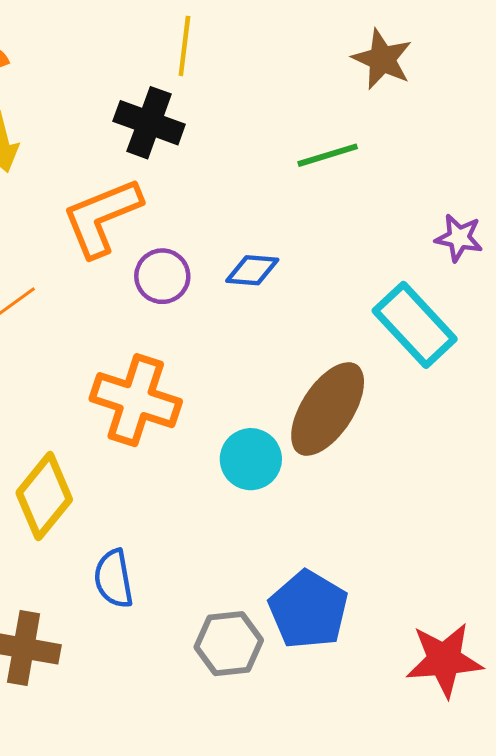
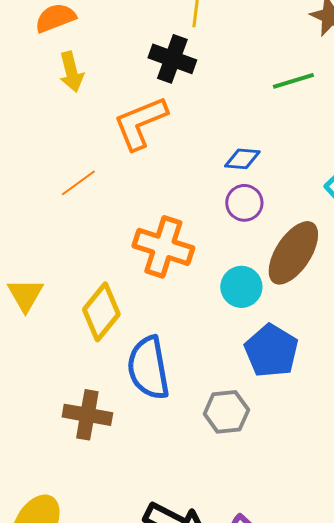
purple circle: (162, 276) -> (244, 203), moved
blue semicircle: (114, 579) -> (148, 368), size x1.6
blue pentagon: (308, 610) -> (271, 351), moved

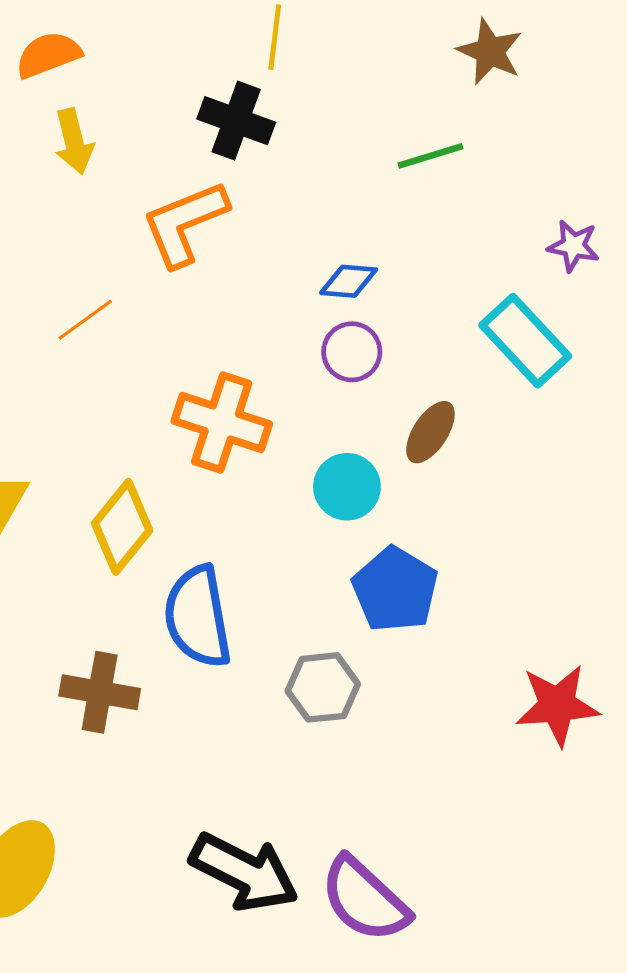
brown ellipse: (293, 253) -> (430, 432), size x0.6

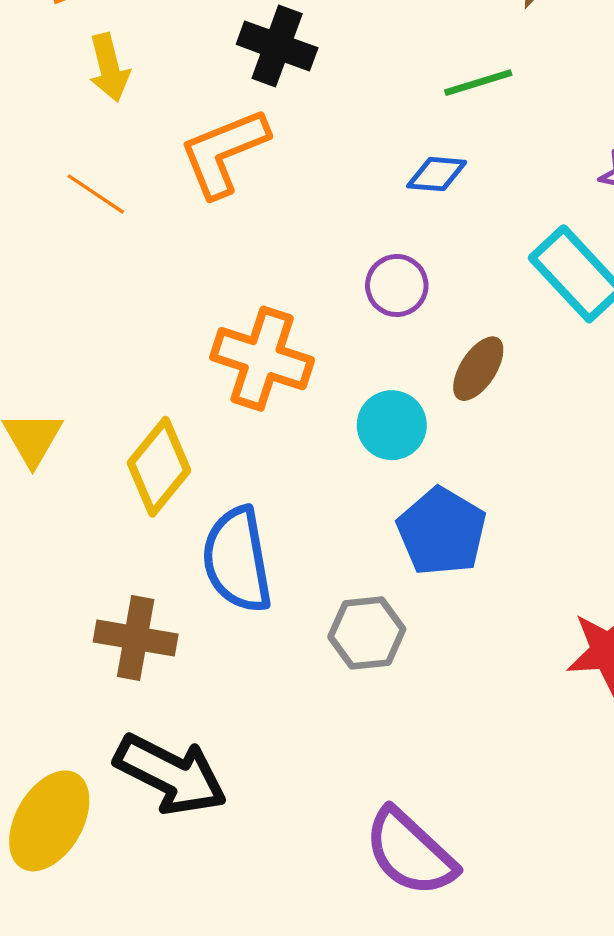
blue diamond: (349, 281) -> (437, 174), moved
orange line: (85, 320) -> (96, 194), moved, turned 70
black arrow: (244, 872) -> (171, 774), moved

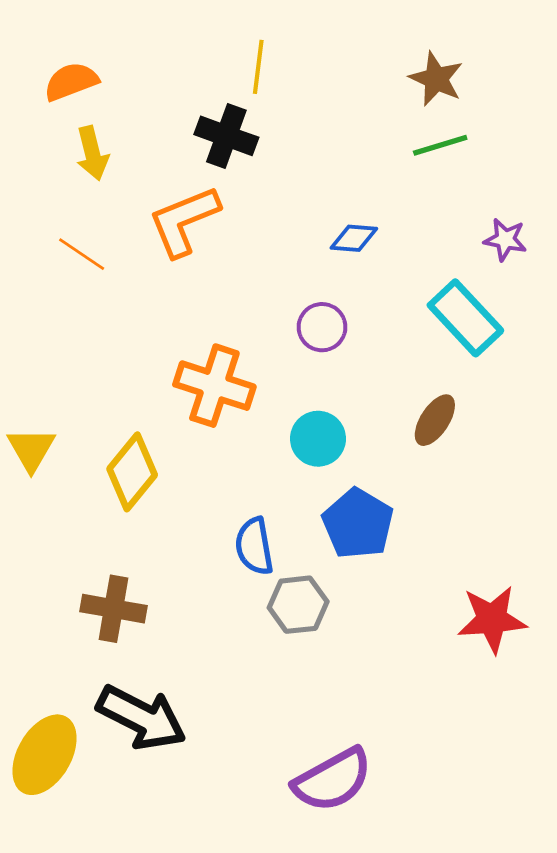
green line: (478, 83) -> (440, 145), moved
brown ellipse: (478, 369) -> (435, 420), moved
blue semicircle: (237, 560) -> (254, 546), moved, size x0.7
purple semicircle: (410, 852) -> (333, 780), turned -72

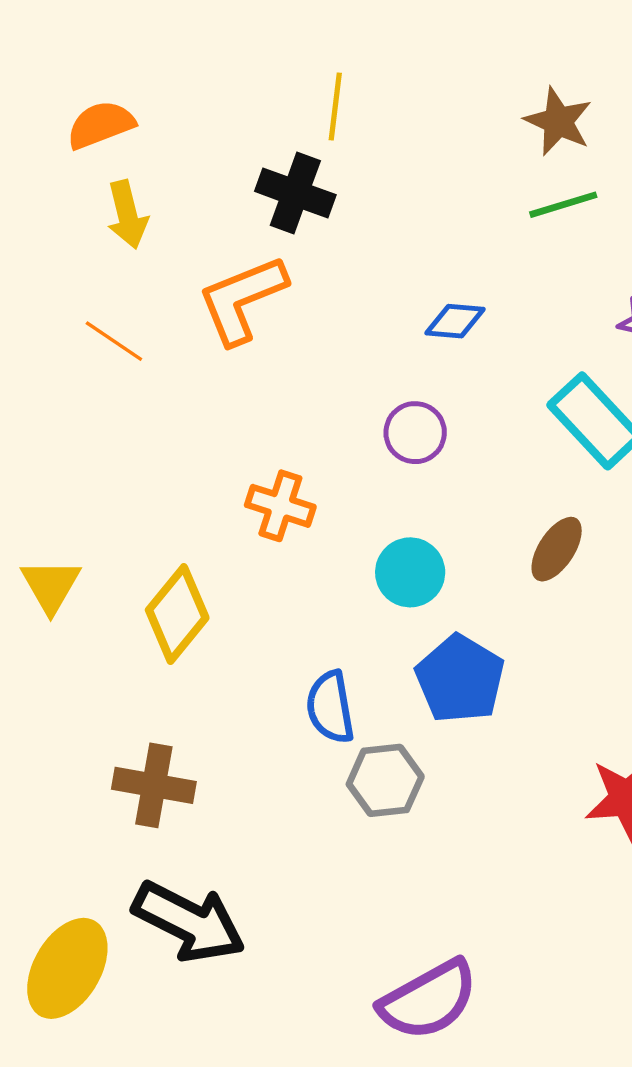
orange cross: (214, 386) -> (280, 506), size x0.7

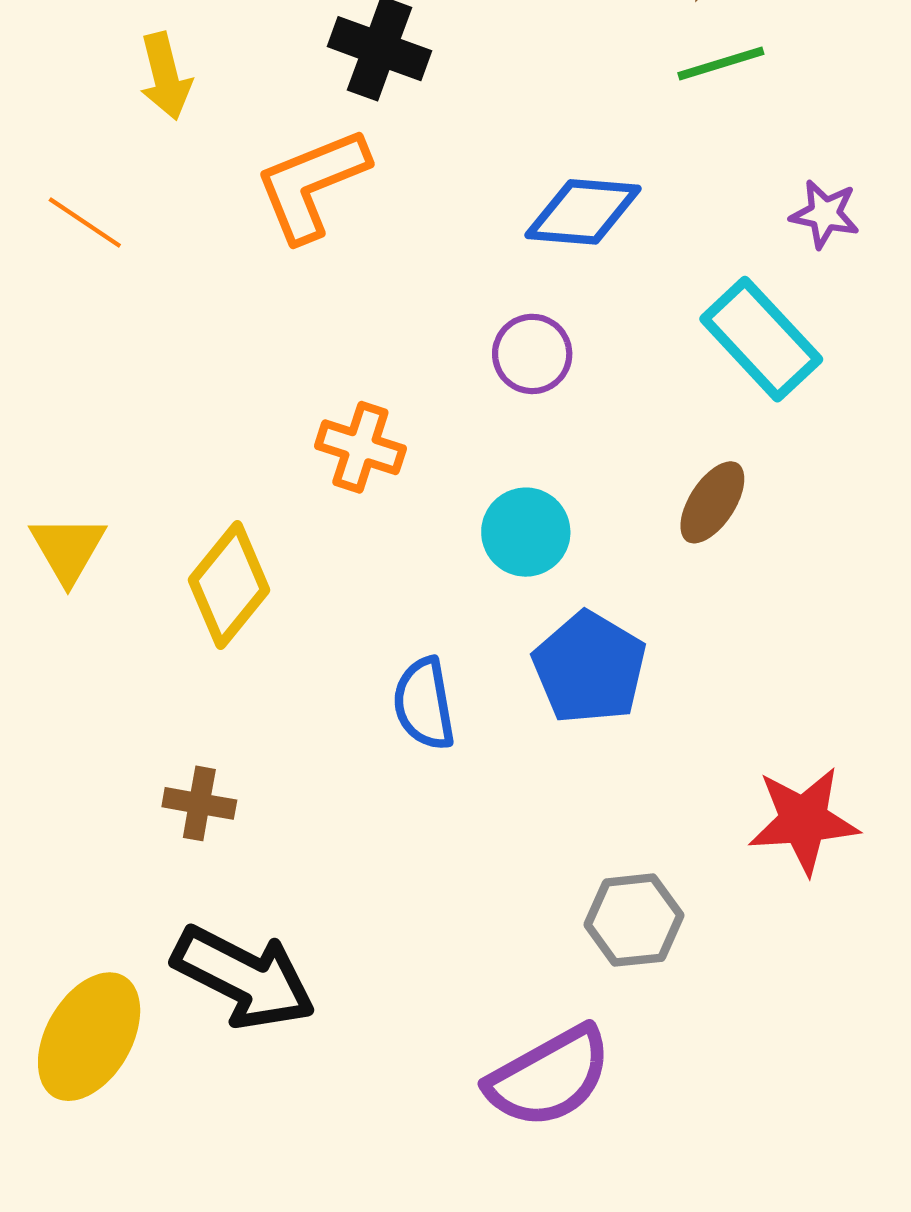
blue diamond: (455, 321) -> (583, 212), size x1.5
orange line: (114, 341) -> (85, 223), moved
gray hexagon: (385, 780) -> (634, 920), moved
brown cross: (154, 785) -> (199, 803), size x0.7

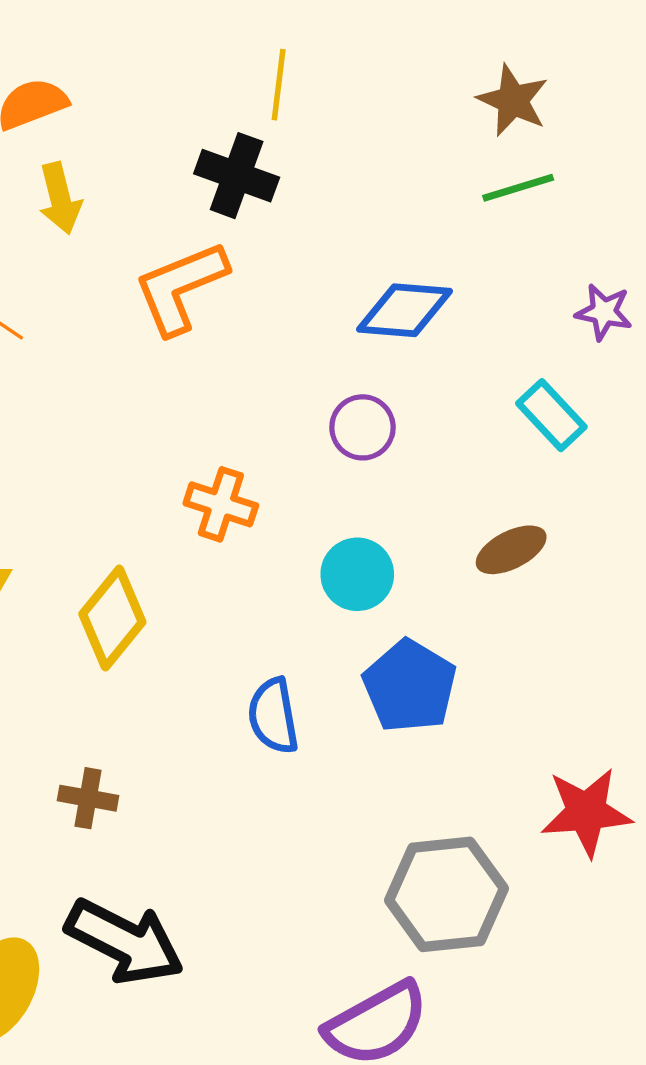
cyan rectangle: (761, 339) -> (551, 415), size x0.7
brown ellipse: (712, 502) -> (511, 550), turned 30
gray hexagon: (634, 920) -> (446, 894), size x1.5

